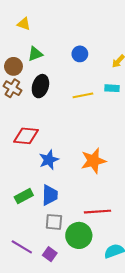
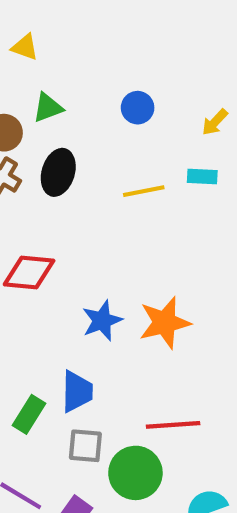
blue star: (49, 160) -> (102, 321), moved
green rectangle: (24, 196) -> (29, 414), moved, turned -30

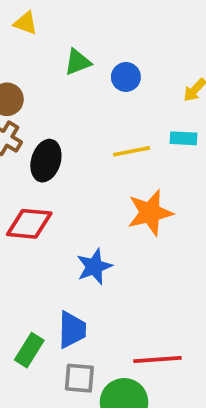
green triangle: (48, 108) -> (78, 62), moved
black ellipse: (58, 172) -> (46, 161), moved
orange star: (165, 323) -> (150, 213), moved

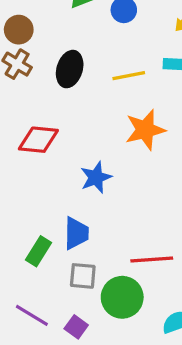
black ellipse: (46, 161) -> (70, 69), moved

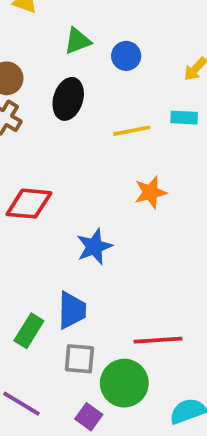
black ellipse: (70, 69) -> (68, 99), moved
orange star: (145, 130) -> (150, 192), size x0.7
purple square: (76, 327) -> (89, 417), moved

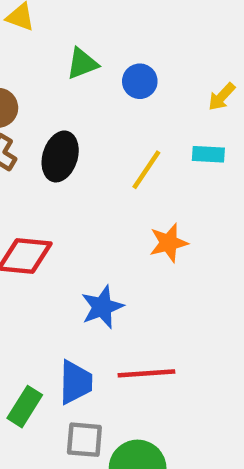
black ellipse: (68, 99) -> (60, 156), moved
yellow line: (132, 131) -> (146, 170), turned -45
red line: (158, 340) -> (146, 373), moved

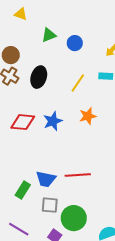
blue star: (102, 307) -> (53, 121), moved
blue trapezoid: (76, 382) -> (46, 179), turned 100

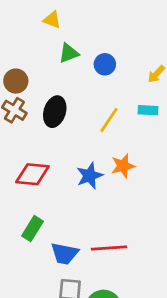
yellow triangle: (21, 14) -> (52, 20), moved
blue star: (53, 121) -> (90, 176), moved
green rectangle: (23, 190) -> (32, 229), moved

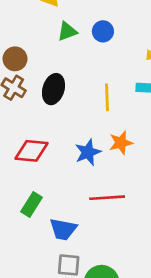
blue circle: (105, 64) -> (103, 31), moved
yellow line: (109, 120) -> (107, 97), turned -36
red line: (109, 248) -> (107, 198), moved

